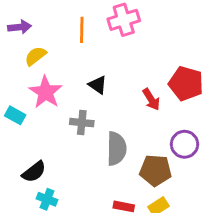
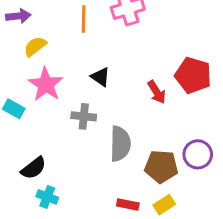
purple circle: (185, 144) -> (198, 154), moved

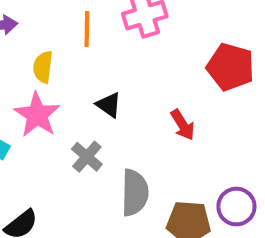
yellow semicircle: (35, 46) -> (43, 67), moved, turned -45
red pentagon: (193, 75) -> (230, 67), moved
gray cross: (84, 116) -> (87, 157), turned 35

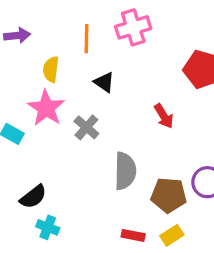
black triangle: (109, 105) -> (104, 82), moved
gray cross: (87, 157) -> (86, 127), moved

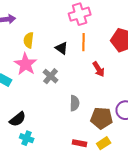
orange line: (86, 39) -> (84, 42), moved
gray semicircle: (125, 171) -> (75, 103), size x0.7

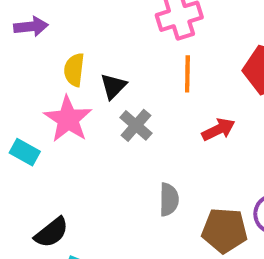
black triangle: (62, 48) -> (113, 86), moved, turned 40
red arrow: (99, 69) -> (218, 130), turned -84
gray cross: (51, 76) -> (136, 125), moved

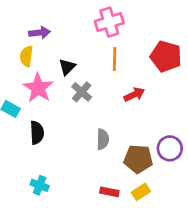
purple arrow: (31, 27) -> (40, 33), moved
yellow semicircle: (74, 70) -> (26, 56), moved
black semicircle: (51, 232) -> (37, 133), moved, turned -55

